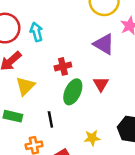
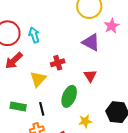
yellow triangle: (25, 86) -> (38, 79), moved
green ellipse: (73, 92) -> (69, 96), moved
black line: (50, 119) -> (42, 109), moved

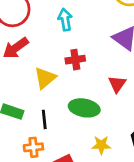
cyan arrow: (34, 35) -> (65, 20), moved
green ellipse: (69, 96) -> (84, 108), turned 70

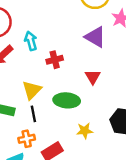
cyan arrow: (65, 20) -> (31, 41), moved
yellow triangle: (45, 78) -> (32, 90), moved

